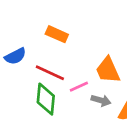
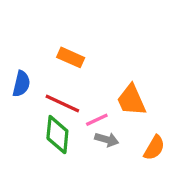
blue semicircle: (15, 56) -> (21, 84), turned -50
gray arrow: (101, 100) -> (107, 140), moved

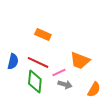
blue semicircle: (21, 84) -> (13, 61), moved
orange trapezoid: (131, 100) -> (80, 60), turned -45

